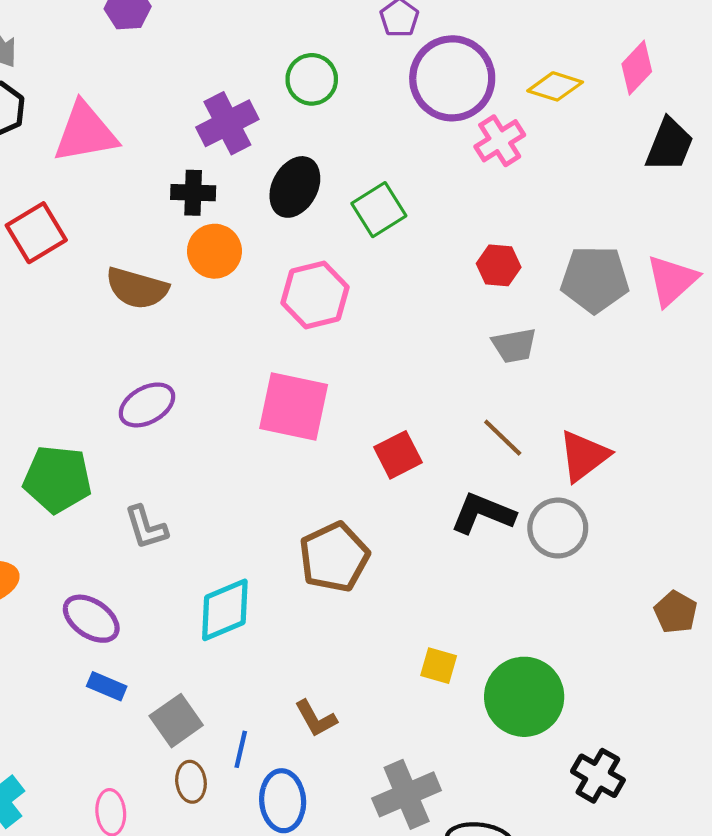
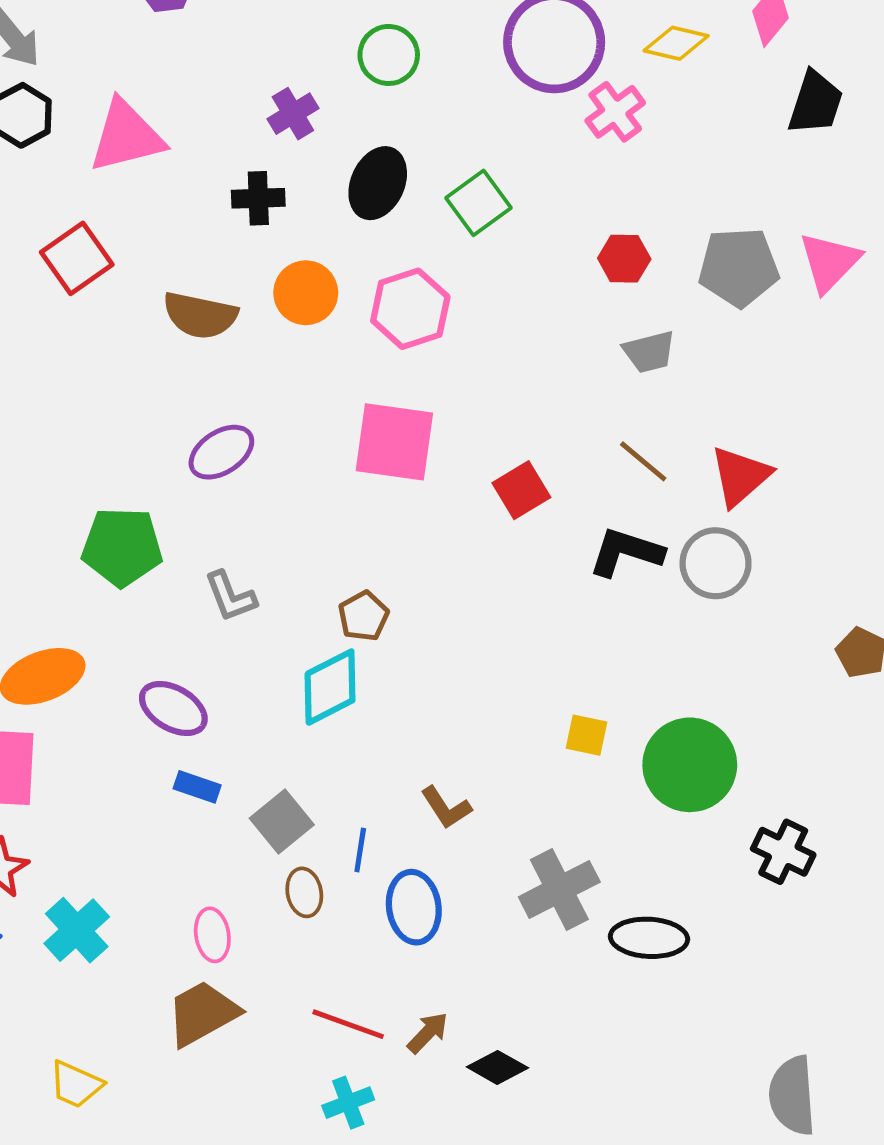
purple cross: (227, 123) -> (293, 114), size x0.7
orange circle: (214, 251) -> (306, 293), moved
brown pentagon: (334, 557) -> (364, 616), moved, size x0.6

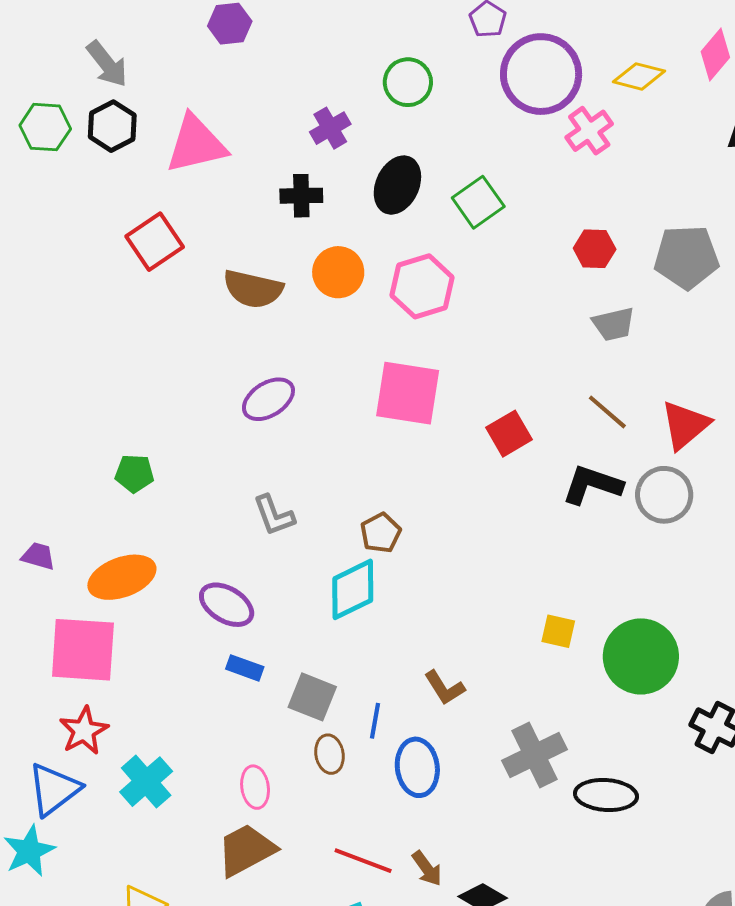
green pentagon: (122, 547) -> (134, 473), moved, size x0.6
gray square: (282, 822) -> (312, 697), turned -30
brown arrow: (428, 1033) -> (427, 869), turned 99

